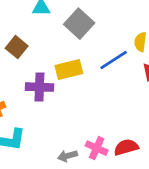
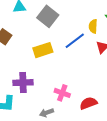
purple cross: (39, 87) -> (23, 83), moved
pink cross: (97, 148) -> (62, 93), moved

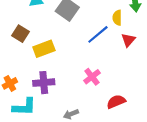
yellow rectangle: (43, 50) -> (44, 49), moved
pink cross: (62, 93) -> (92, 77), moved, turned 35

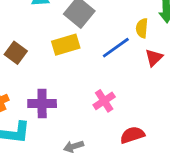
brown square: (21, 34) -> (16, 53), moved
yellow rectangle: (44, 49) -> (66, 45), moved

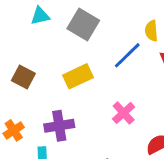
yellow rectangle: (66, 45) -> (78, 76), moved

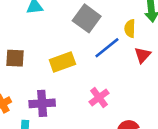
gray square: (83, 25) -> (87, 18), moved
brown square: (23, 77) -> (15, 58), turned -30

